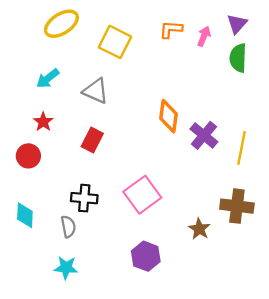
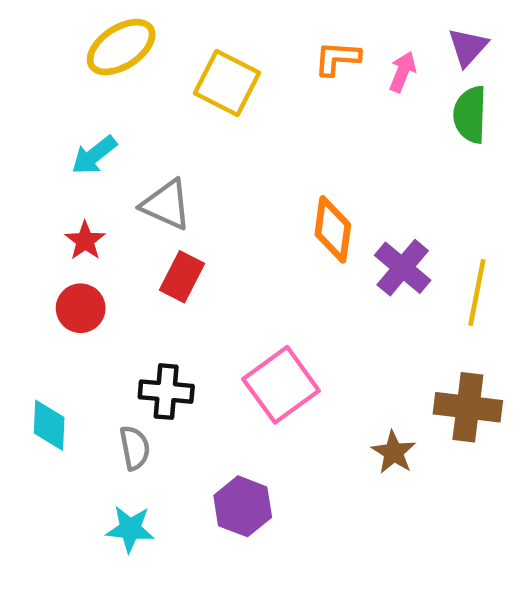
gray triangle: (96, 91) -> (166, 205), moved
red circle: (28, 156) -> (81, 308), moved
purple hexagon: (146, 256) -> (243, 506), moved

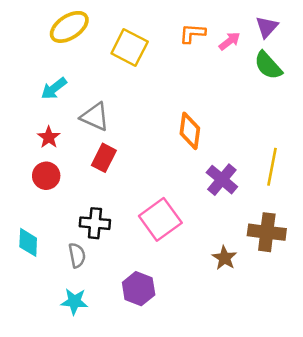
pink arrow: (403, 72) -> (230, 41), turned 30
green semicircle: (470, 115) -> (268, 65), turned -44
purple cross: (403, 268) -> (222, 180), moved

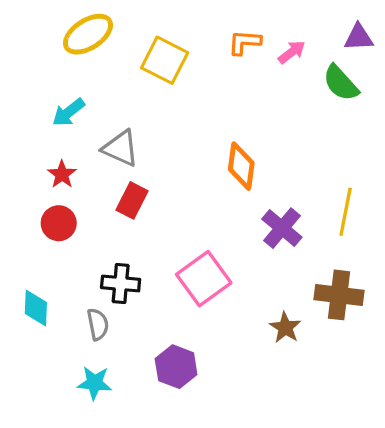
purple triangle: (267, 27) -> (359, 37), moved, turned 45

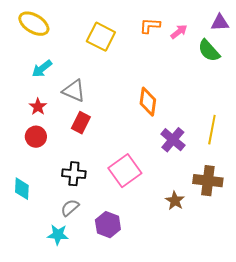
yellow ellipse: (88, 34) -> (34, 24), moved, turned 64
gray semicircle: (98, 324) -> (70, 208), moved, turned -120

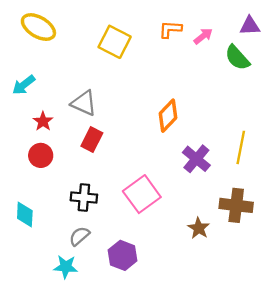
cyan arrow: (42, 69) -> (24, 85), moved
orange diamond: (148, 102) -> (168, 116), turned 36

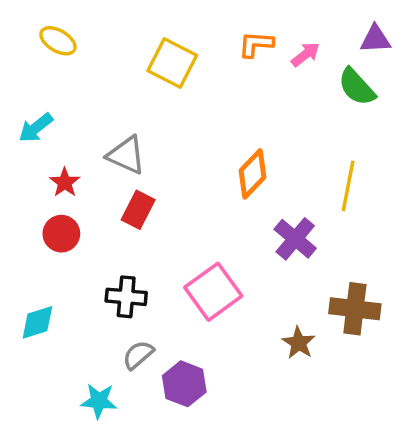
yellow ellipse: (38, 27) -> (58, 41), size x0.7
yellow line: (241, 147) -> (348, 186), moved
cyan diamond: (25, 215) -> (37, 322), turned 70
gray semicircle: (79, 236) -> (138, 355), moved

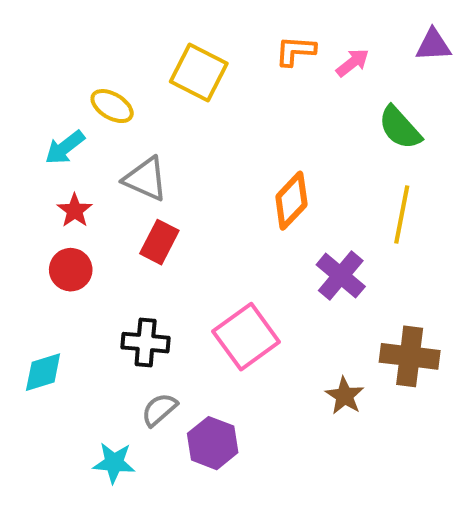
yellow ellipse: (58, 41) -> (112, 106), moved
green semicircle: (357, 87) -> (400, 128), moved
cyan arrow: (36, 128) -> (65, 147), moved

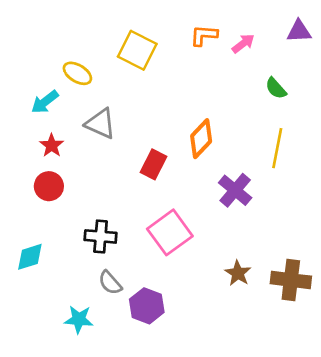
green semicircle: (400, 128) -> (276, 88), size x0.7
red rectangle: (159, 242) -> (154, 164), moved
brown cross: (410, 356) -> (291, 280), moved
gray semicircle: (159, 410) -> (110, 283), turned -90

